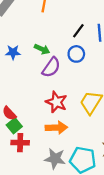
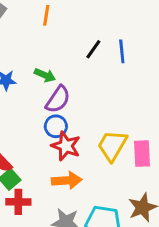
blue circle: (76, 54) -> (56, 126), moved

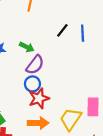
yellow trapezoid: (112, 145) -> (71, 119), moved
red star: (66, 146) -> (39, 98), turned 30

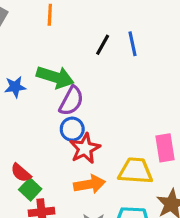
green arrow: (27, 47) -> (55, 77), size x1.6
yellow trapezoid: (71, 119) -> (136, 171), turned 70

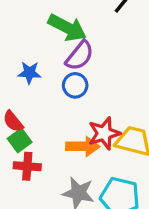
blue star: (15, 87) -> (29, 73), moved
red star: (85, 148) -> (104, 133), moved

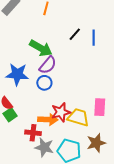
blue star: (29, 73) -> (17, 74), size x1.6
red cross: (27, 166) -> (33, 133), moved

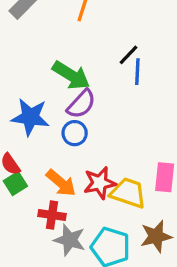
blue line: (94, 38) -> (137, 72), moved
orange arrow: (48, 120) -> (61, 183), moved, turned 36

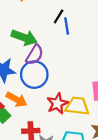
blue circle: (75, 133) -> (34, 75), size x1.6
orange arrow: (61, 183) -> (16, 99), moved

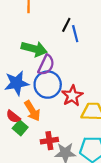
orange arrow: (16, 99) -> (32, 111), turned 35
red star: (57, 103) -> (72, 96), moved

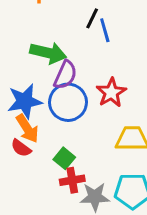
red star: (72, 96) -> (111, 93), moved
orange arrow: (32, 111) -> (27, 129), moved
green square: (20, 128) -> (64, 158), moved

